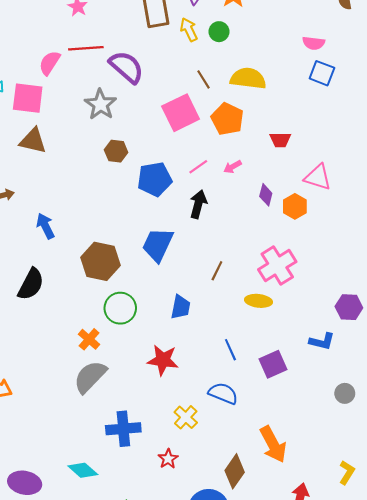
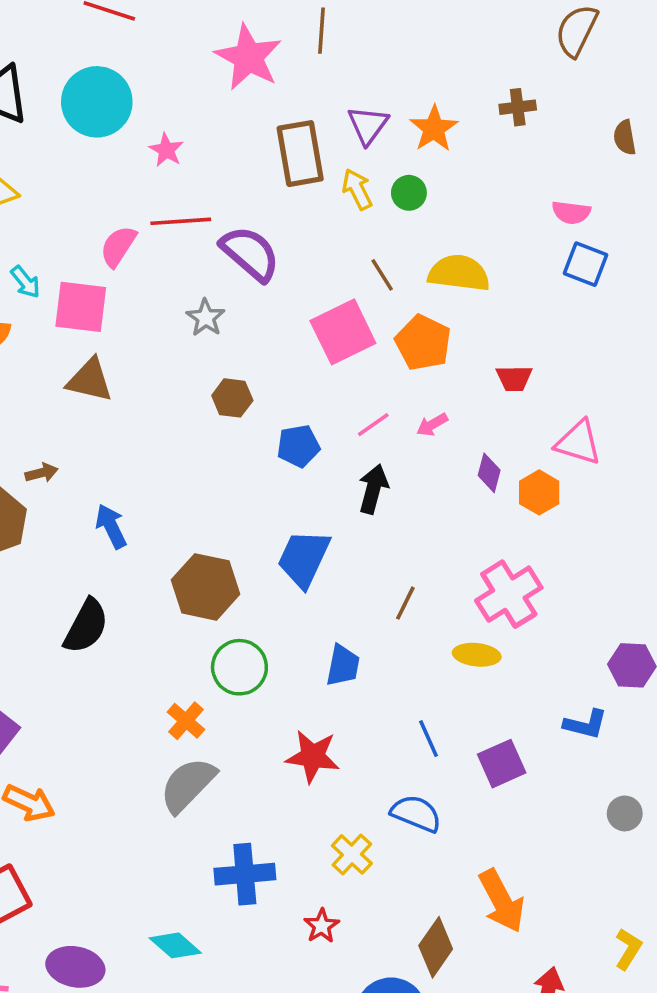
gray star: (100, 104) -> (206, 318), size x0.7
blue pentagon: (155, 179) -> (298, 446), size x0.7

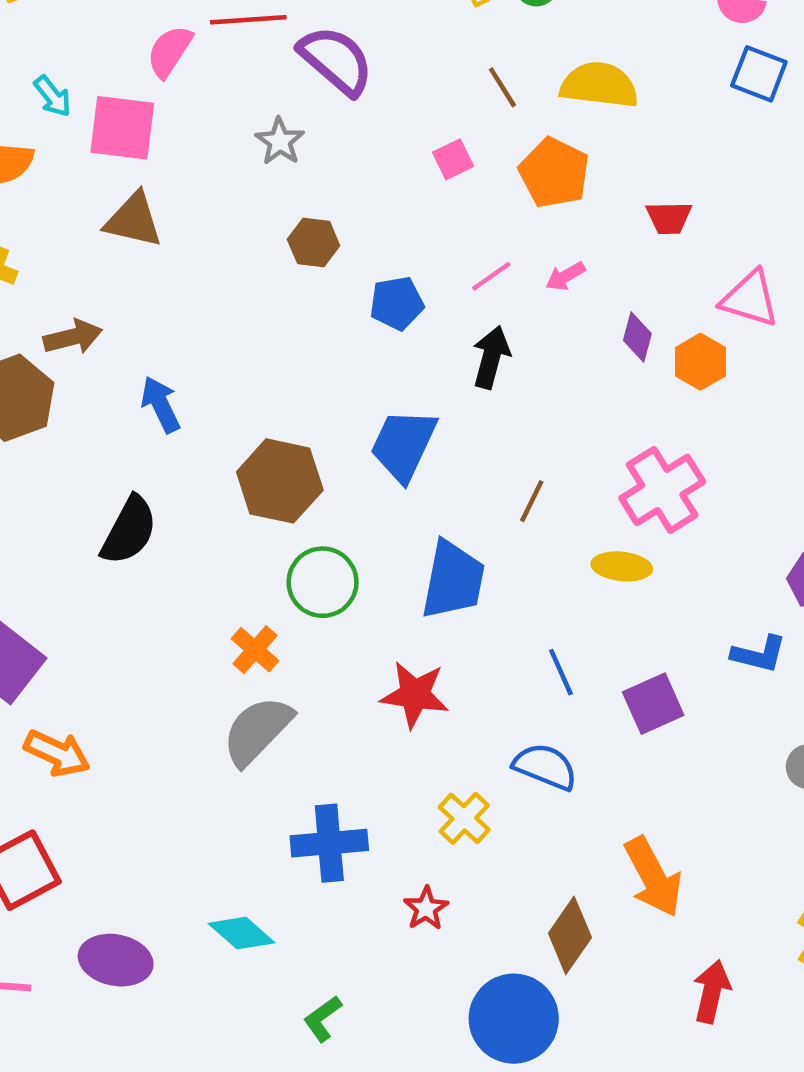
pink square: (343, 332) -> (453, 159), size x0.5
brown arrow: (42, 473) -> (73, 337), size x1.4
blue trapezoid: (343, 665) -> (453, 580), size x1.5

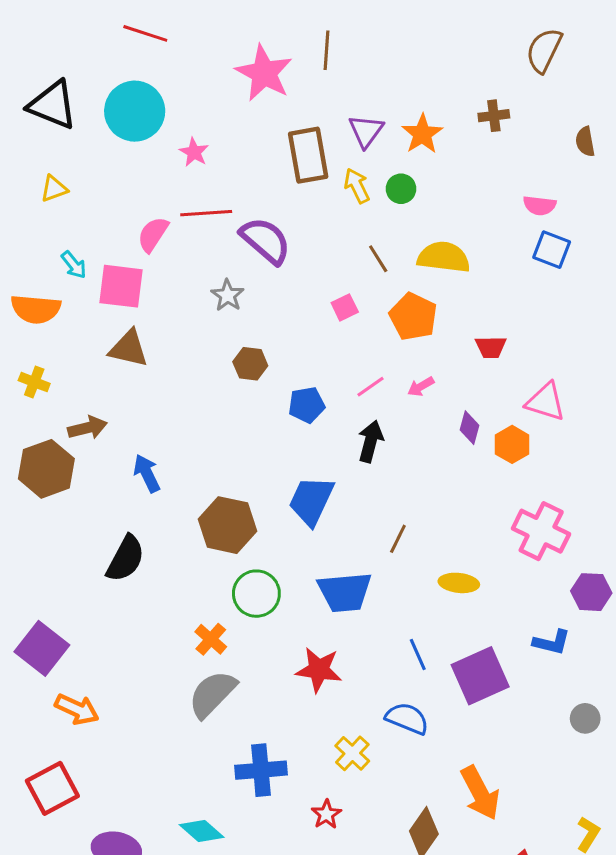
pink cross: (662, 490) -> (541, 531), moved, turned -32
blue trapezoid: (453, 580) -> (345, 592), turned 74
purple square: (653, 704) -> (480, 676), size x1.4

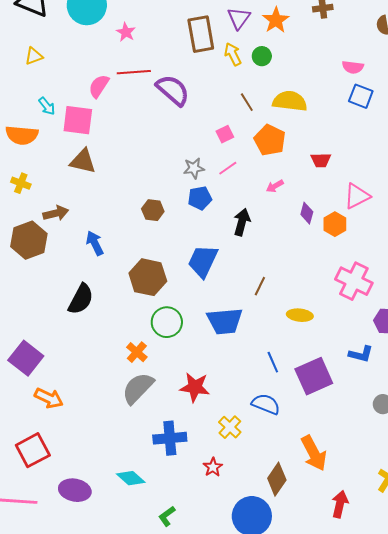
gray star: (227, 295) -> (194, 168), moved, turned 30
brown hexagon: (250, 364) -> (153, 210), moved
pink line: (371, 387) -> (228, 168), moved
pink triangle: (546, 402) -> (357, 196), turned -44
red star: (319, 670) -> (195, 387), moved

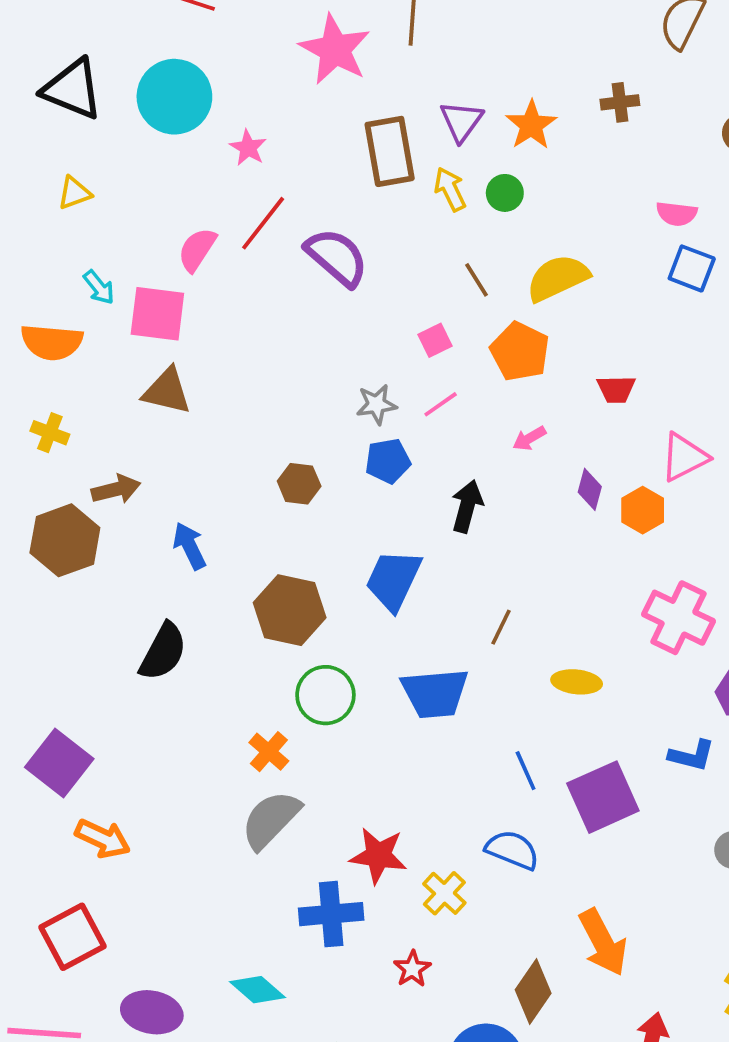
red line: (134, 72) -> (263, 223), turned -48
yellow semicircle: (290, 101) -> (558, 278), turned -32
red star: (195, 387) -> (378, 856), moved

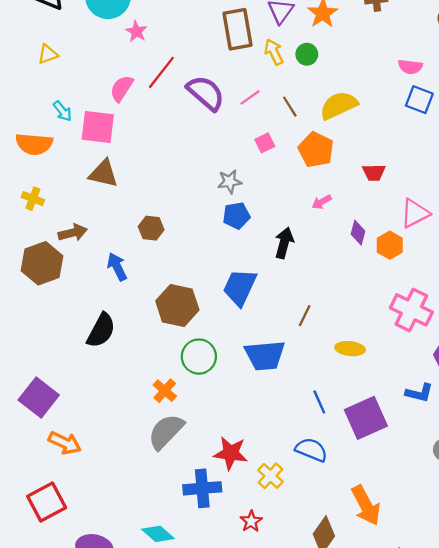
pink star: (248, 148) -> (136, 32), moved
pink line: (441, 404) -> (250, 97), moved
brown hexagon: (299, 484) -> (151, 228), moved

